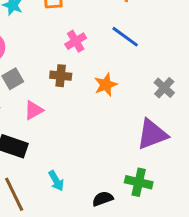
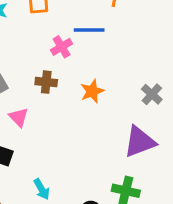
blue line: (125, 37) -> (89, 30), moved, turned -36
pink triangle: (34, 110) -> (19, 117), turned -45

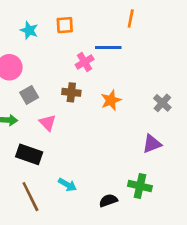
purple triangle: (140, 142) -> (152, 144), size x0.7
cyan arrow: (42, 189) -> (67, 185), turned -30

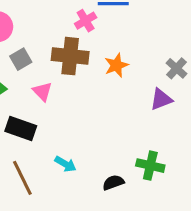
brown cross: (71, 92) -> (70, 56), size x1.6
purple triangle: (152, 144) -> (161, 99), moved

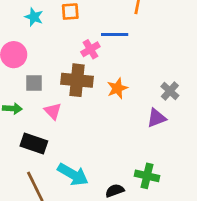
gray square: (21, 59) -> (34, 83), turned 30
cyan arrow: (65, 164) -> (73, 174), size x1.6

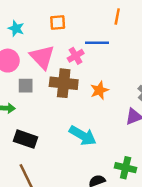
cyan star: (34, 17) -> (16, 28), moved
pink triangle: (53, 111) -> (42, 57), moved, size x1.6
cyan arrow: (73, 174) -> (83, 136), moved

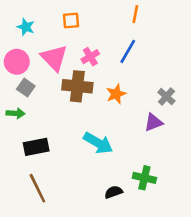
blue line: (97, 43) -> (128, 51), moved, turned -60
gray square: (26, 86) -> (26, 88), moved, turned 35
black rectangle: (26, 139) -> (36, 147), turned -30

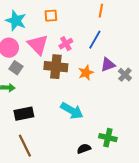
cyan star: (26, 27) -> (16, 21), size x1.5
purple triangle: (153, 122) -> (108, 65), moved

